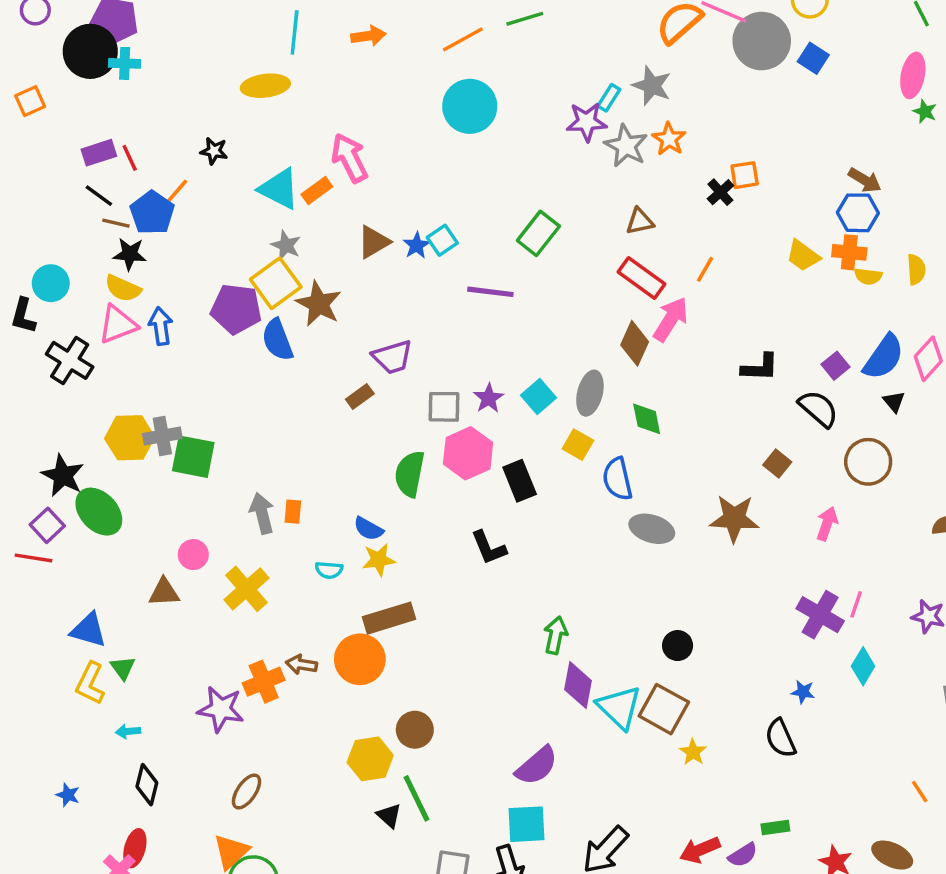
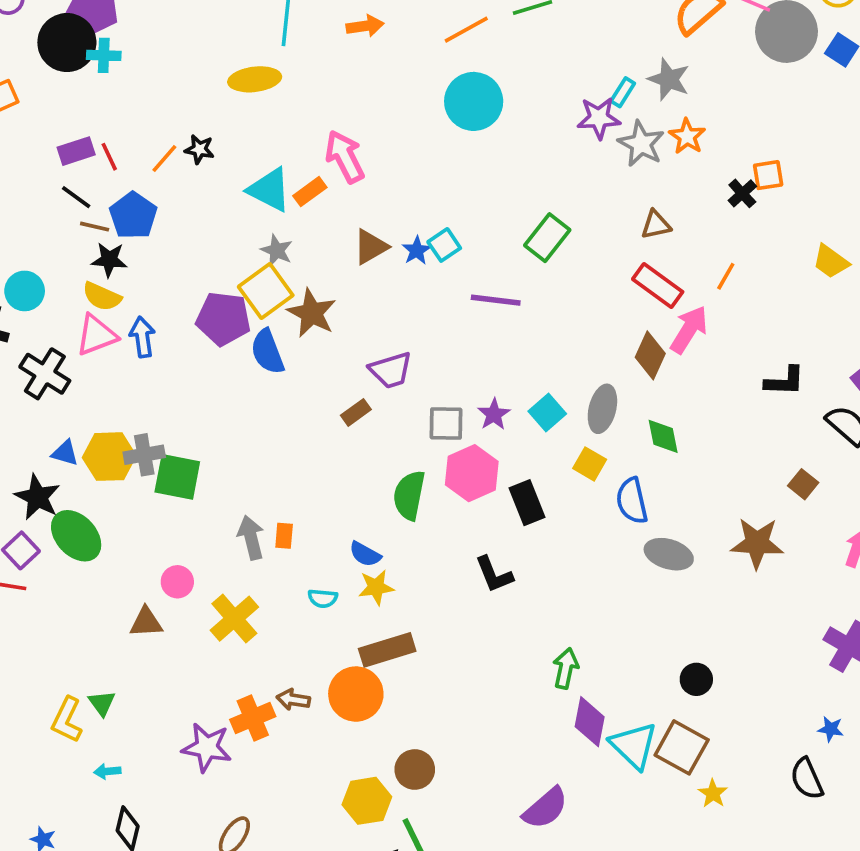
orange line: (176, 192) -> (164, 158), moved
blue triangle: (89, 630) -> (65, 453), moved, size x0.7

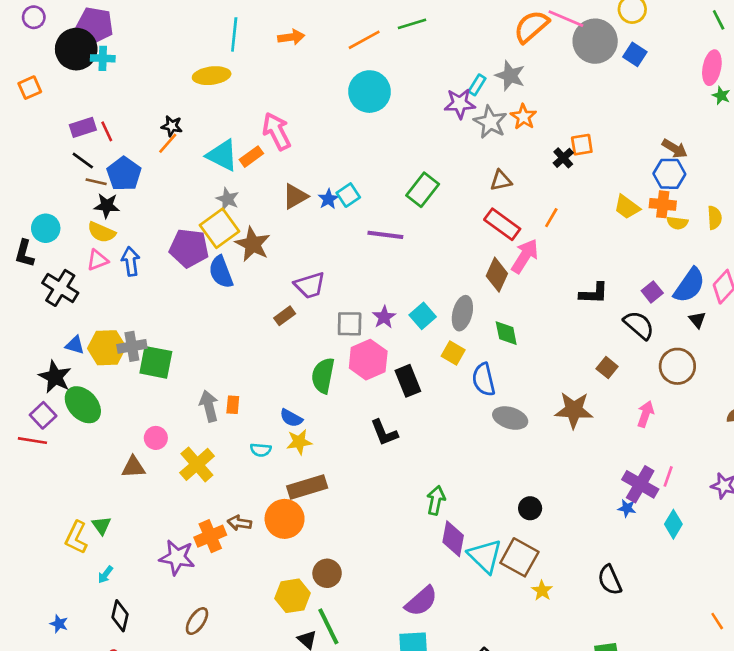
orange line: (164, 158) -> (168, 143), moved
pink triangle: (96, 335) -> (97, 260), size x0.7
blue star: (831, 729) -> (627, 508), moved
cyan arrow: (107, 771) -> (105, 575), turned -48

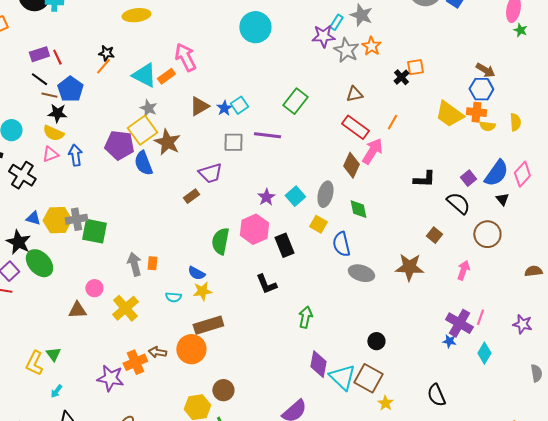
yellow trapezoid: (627, 207) -> (449, 114), size x1.4
gray square: (350, 324) -> (233, 142), moved
green arrow: (436, 500) -> (305, 317), moved

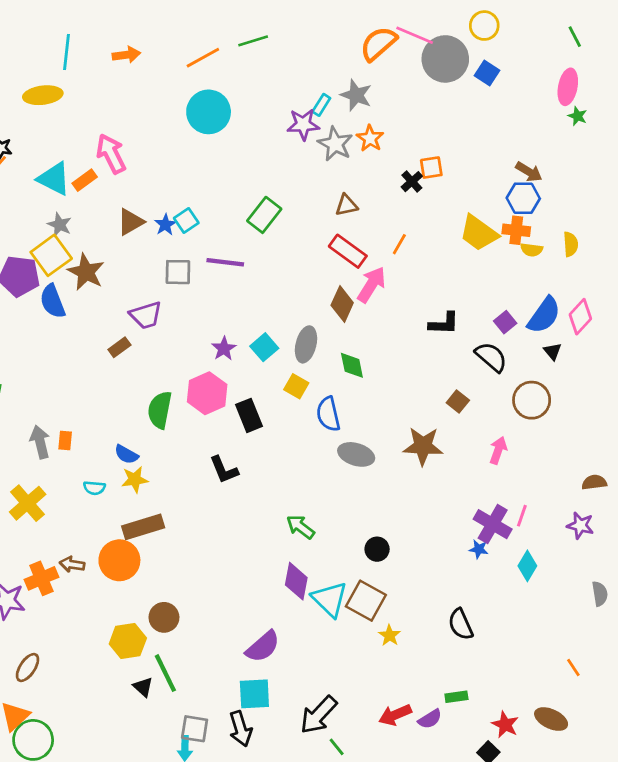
brown semicircle: (533, 271) -> (594, 482), moved
green arrow: (305, 317) -> (300, 527), moved, turned -65

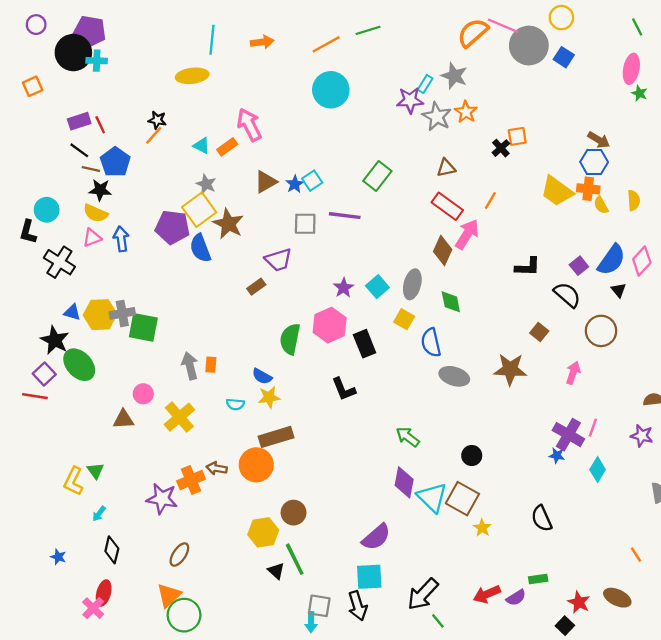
cyan triangle: (54, 179) -> (202, 146), size x0.6
yellow semicircle: (532, 250) -> (601, 205), turned 54

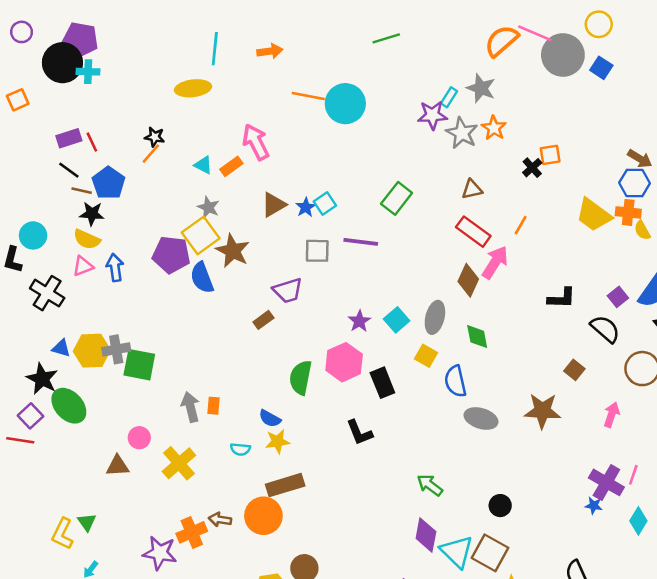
orange line: (326, 44) -> (308, 96), moved, turned 40

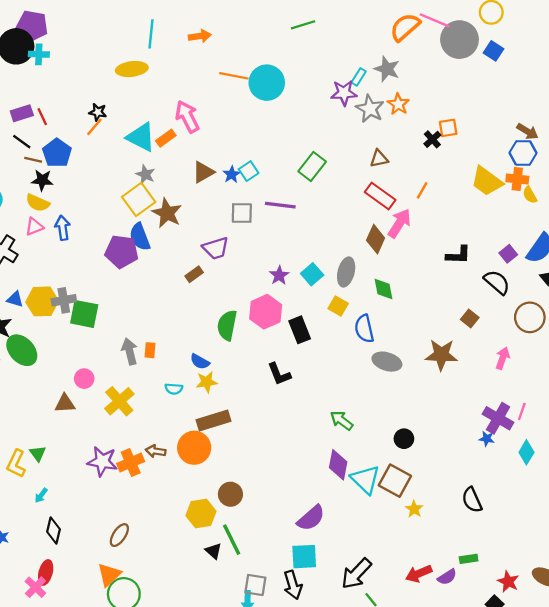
cyan triangle: (203, 165) -> (141, 137), size x1.8
purple pentagon: (171, 255) -> (122, 252), moved
purple star: (160, 553) -> (102, 461), moved

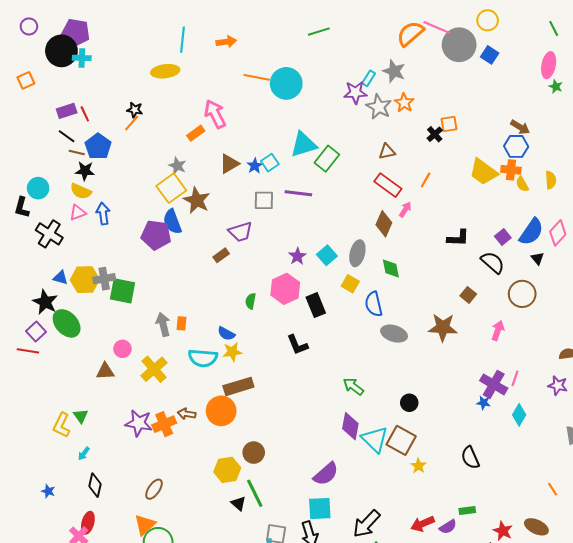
cyan triangle: (141, 137) -> (304, 144), moved, turned -44
pink arrow: (399, 223) -> (405, 210), size x0.6
green semicircle: (227, 325) -> (251, 301), size x0.6
cyan semicircle: (174, 389) -> (203, 358), size x1.8

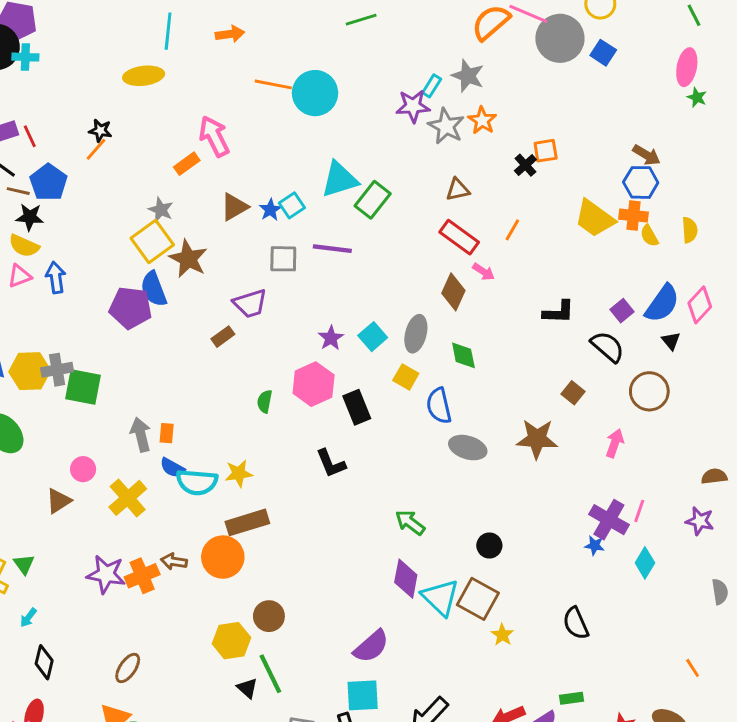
pink arrow: (405, 210) -> (484, 272), turned 91
blue semicircle: (226, 334) -> (172, 468), moved
brown triangle: (105, 371) -> (59, 501), turned -30

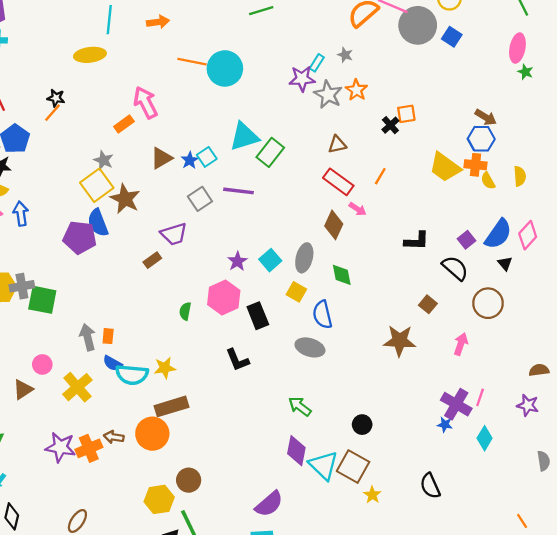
gray star: (468, 76) -> (345, 55), size x0.6
gray square: (283, 259) -> (200, 199), turned -35
gray ellipse: (468, 448) -> (310, 347), moved

